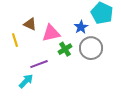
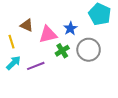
blue star: (81, 27) -> (70, 28), moved
cyan arrow: (26, 81) -> (14, 63), moved

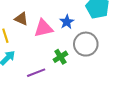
green cross: (62, 51) -> (60, 57), moved
purple line: (36, 66) -> (36, 73), moved

